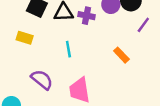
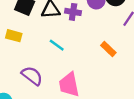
cyan line: (68, 49) -> (57, 45), turned -42

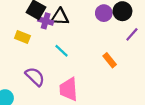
purple cross: (73, 12) -> (46, 21), moved

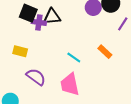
yellow rectangle: (22, 37) -> (20, 51), moved
cyan line: (62, 51) -> (74, 57), moved

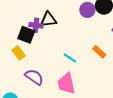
black square: (28, 13) -> (26, 35), moved
yellow rectangle: (20, 51) -> (19, 53), turned 40

